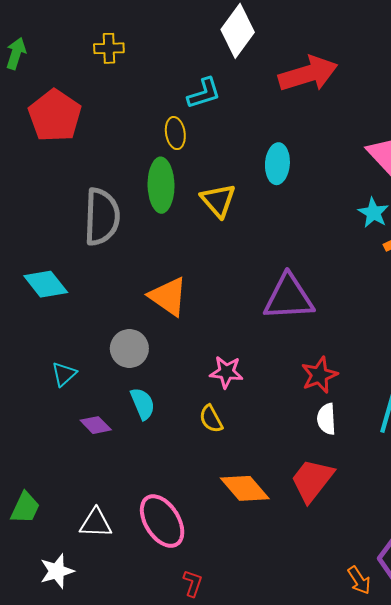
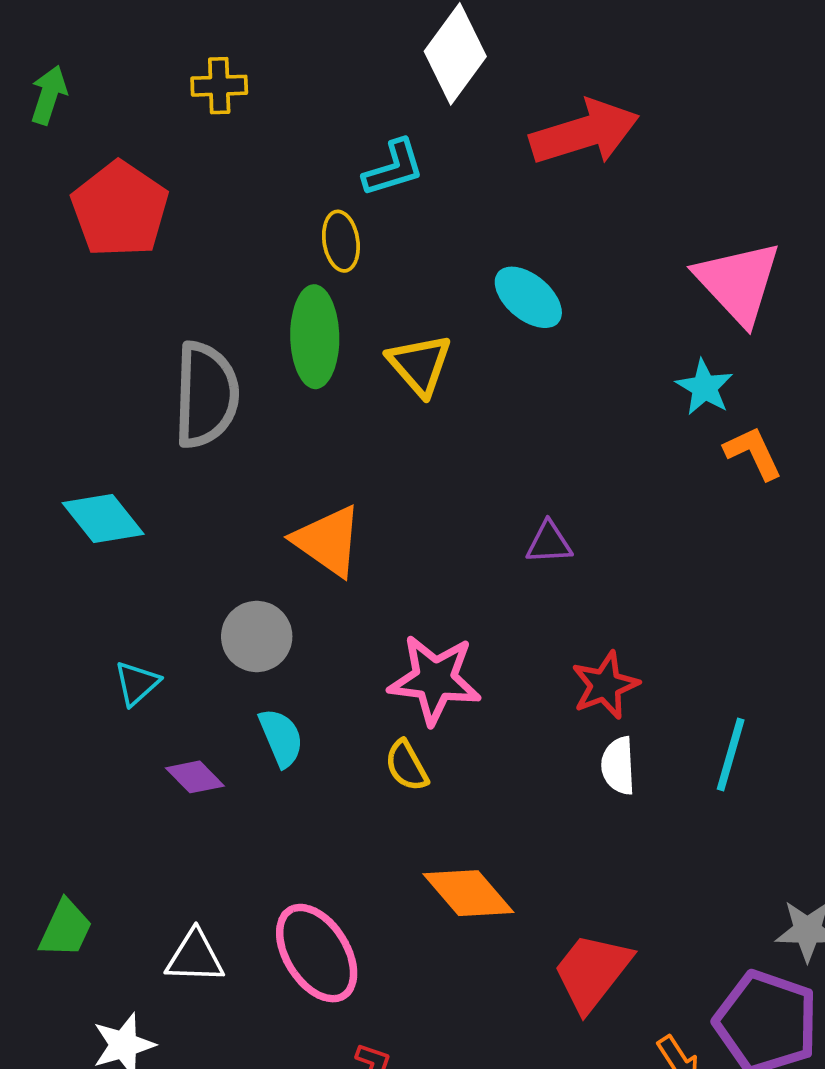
cyan ellipse: (277, 164) -> (528, 297), turned -54
purple triangle: (289, 297) -> (549, 543), size x0.5
pink star: (226, 372) -> (435, 680), size x1.5
red trapezoid: (312, 480) -> (592, 972), moved

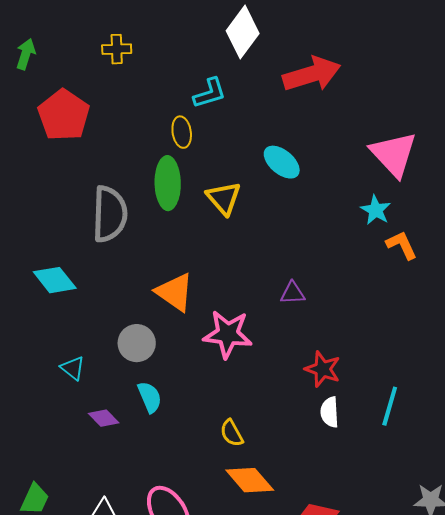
pink star: (435, 680) -> (228, 334), moved
cyan triangle: (137, 683) -> (73, 368), turned -40
red star: (605, 685) -> (323, 369), turned -30
yellow semicircle: (407, 766) -> (232, 433), moved

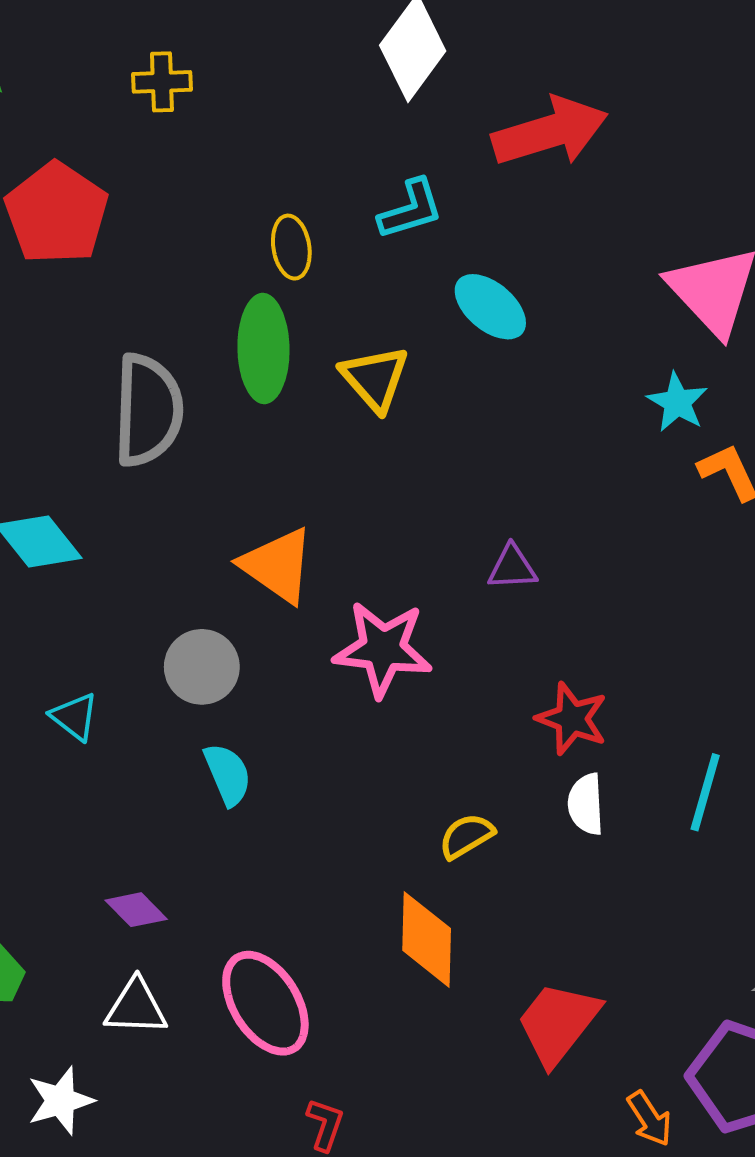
cyan L-shape: (210, 93) -> (411, 209), moved
purple diamond: (104, 418) -> (136, 910), moved
yellow semicircle: (232, 433) -> (466, 836), moved, turned 88
orange diamond: (250, 480) -> (427, 939), turned 42

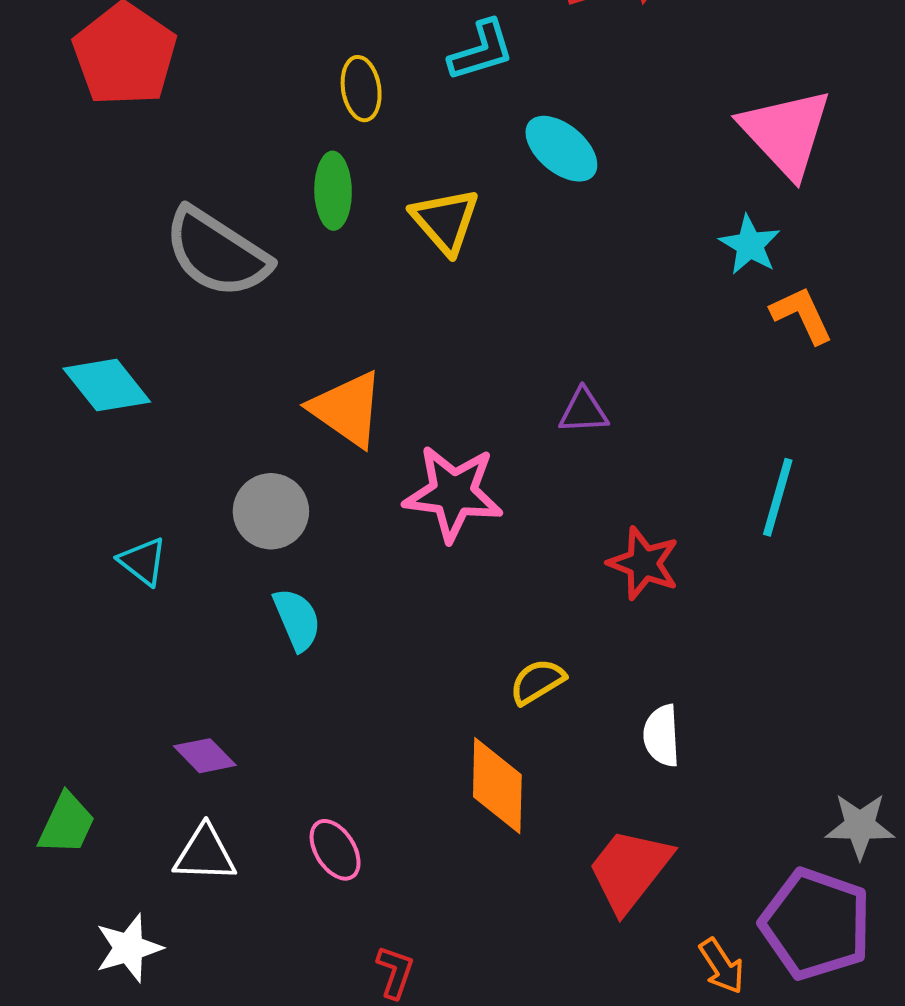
green ellipse: (263, 349) -> (333, 191), size x0.7
gray semicircle: (148, 410) -> (217, 253), turned 121
cyan line: (705, 792) -> (778, 497), moved
white semicircle: (586, 804) -> (662, 736), moved
pink ellipse: (265, 1003) -> (335, 850), size x0.6

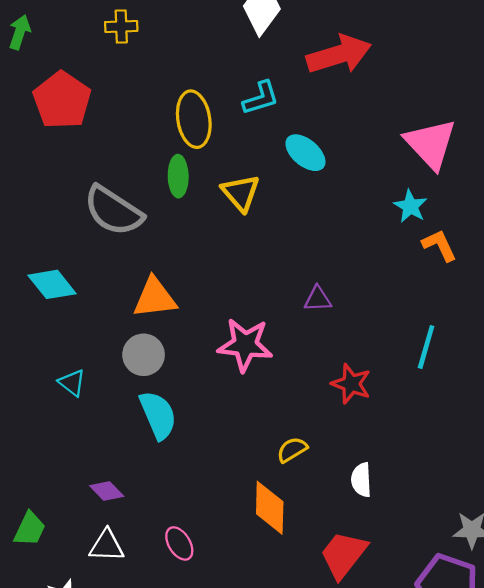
yellow ellipse: (361, 89) -> (194, 119), size x1.6
orange triangle: (347, 409) -> (155, 298), moved, turned -42
cyan semicircle: (297, 619) -> (158, 415), size x1.4

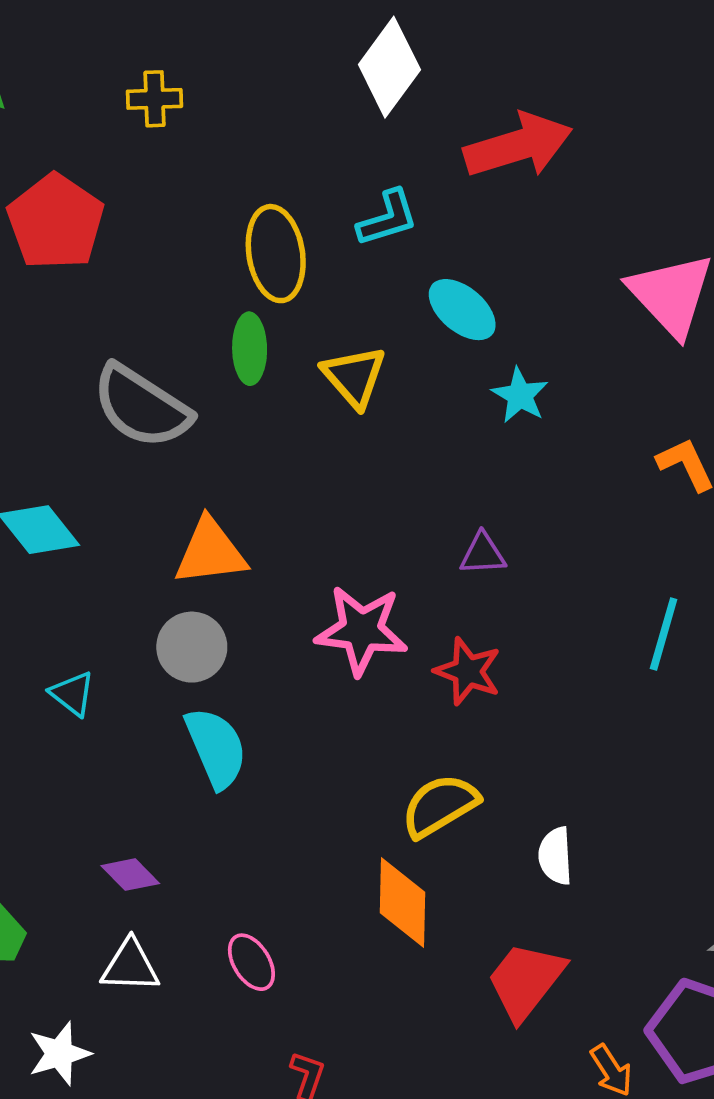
cyan star: (410, 206) -> (520, 395), moved
red star: (351, 384) -> (468, 671), moved
yellow semicircle: (292, 450) -> (440, 806), size x1.5

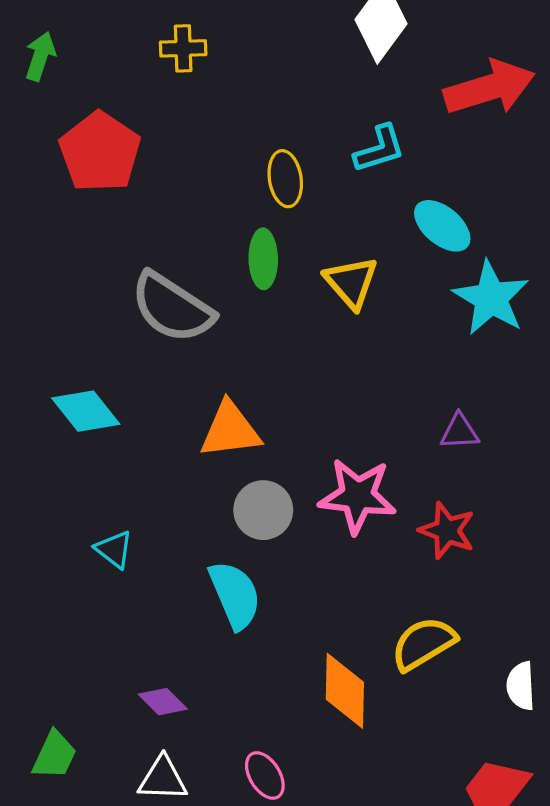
yellow ellipse: (276, 254) -> (285, 179), size x0.7
cyan star: (520, 395) -> (491, 298), size x1.6
gray circle: (192, 647) -> (263, 510), moved
orange diamond: (402, 903) -> (345, 691), moved

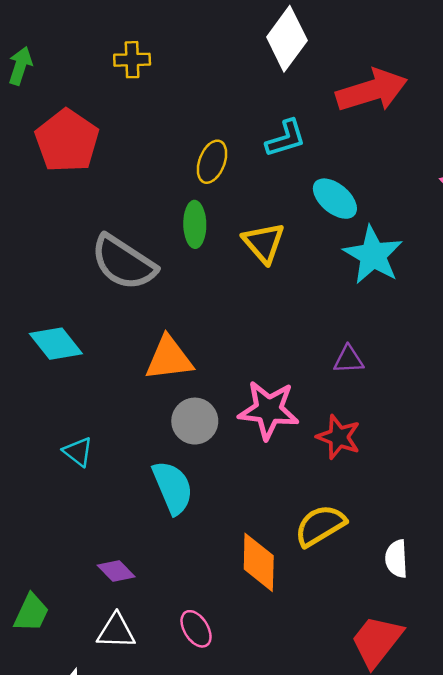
yellow ellipse: (285, 179) -> (212, 162), turned 30

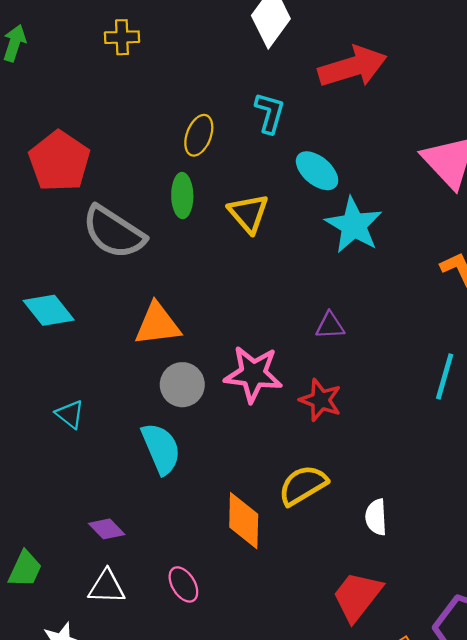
cyan L-shape: (286, 138) -> (270, 113), turned -57
red pentagon: (67, 141) -> (59, 161), moved

